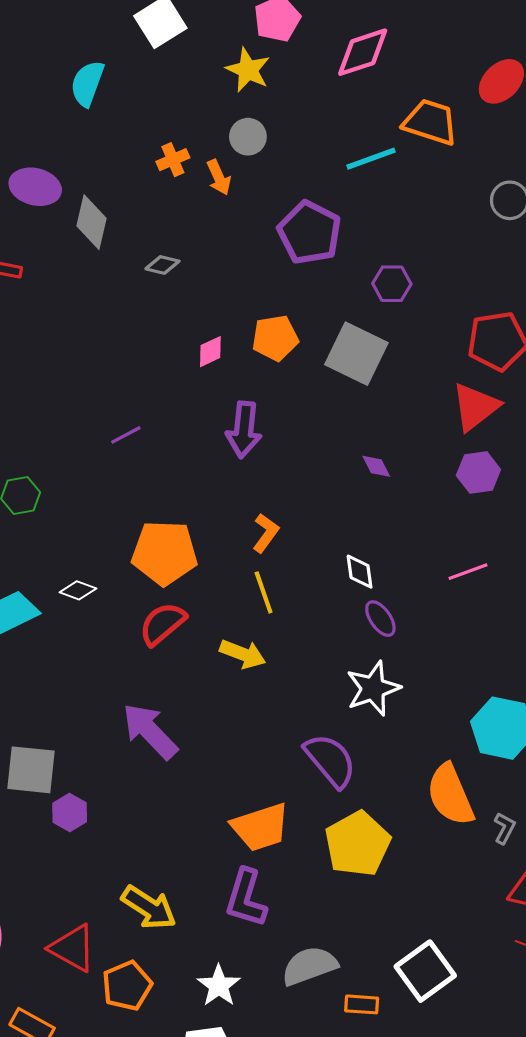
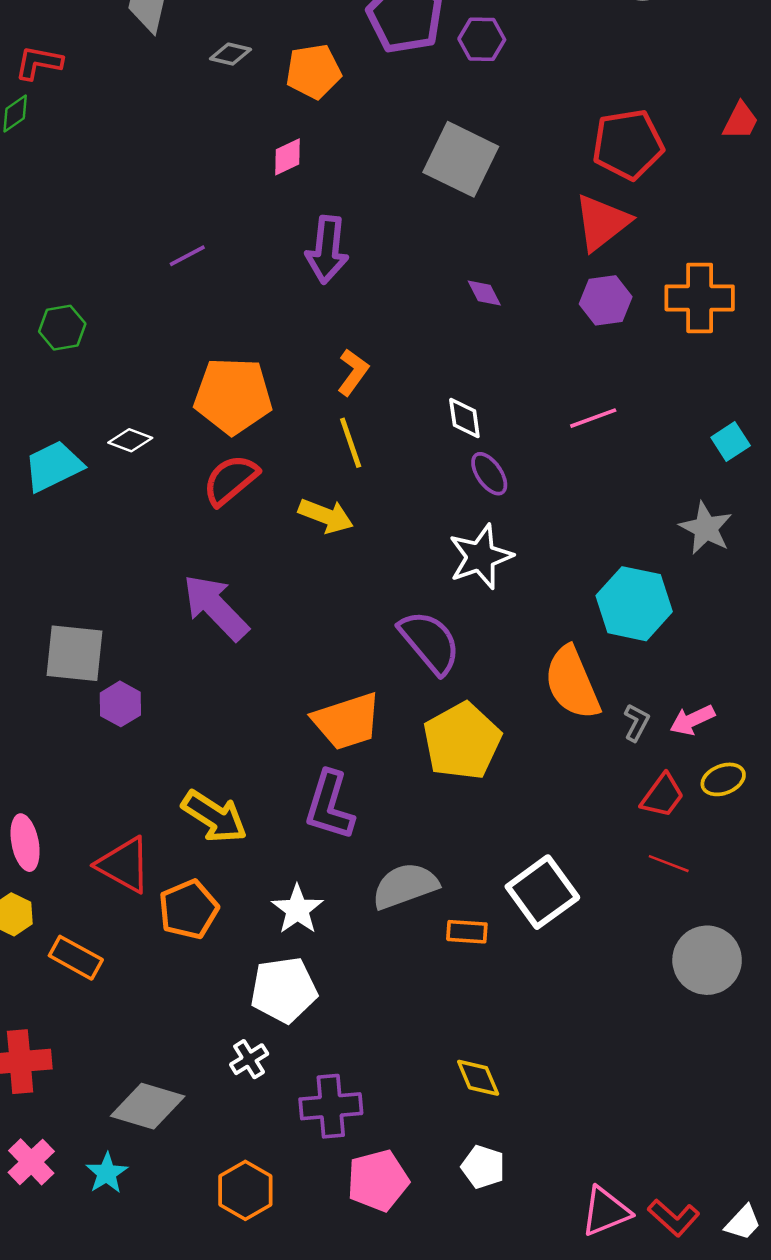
purple hexagon: (392, 284) -> (482, 39), moved
orange pentagon: (275, 338) -> (313, 71), moved

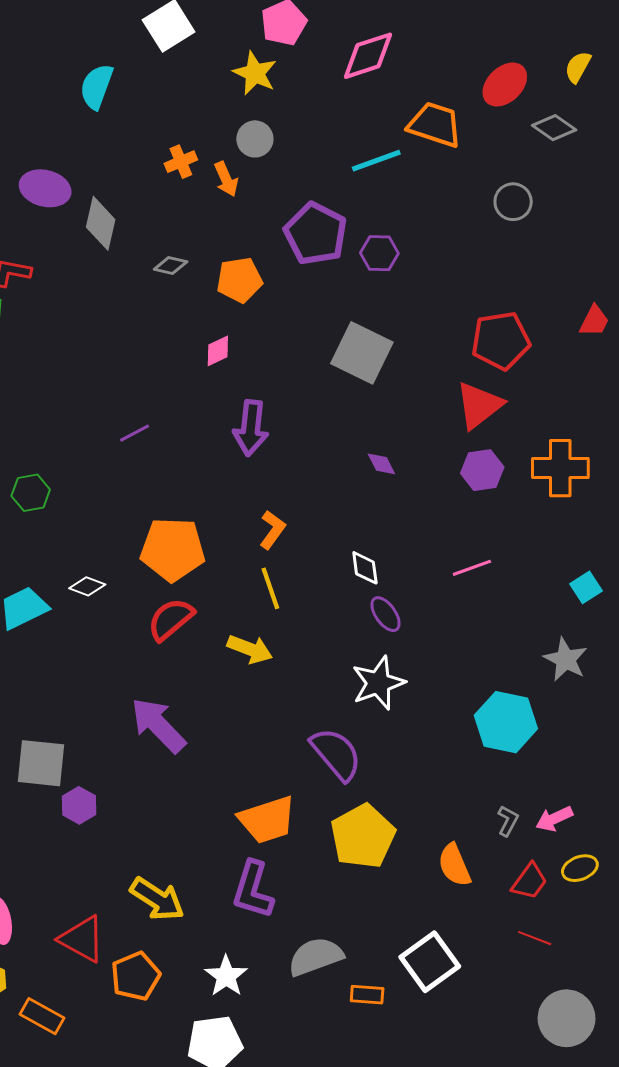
orange semicircle: (572, 683) -> (454, 865), moved, size x0.7

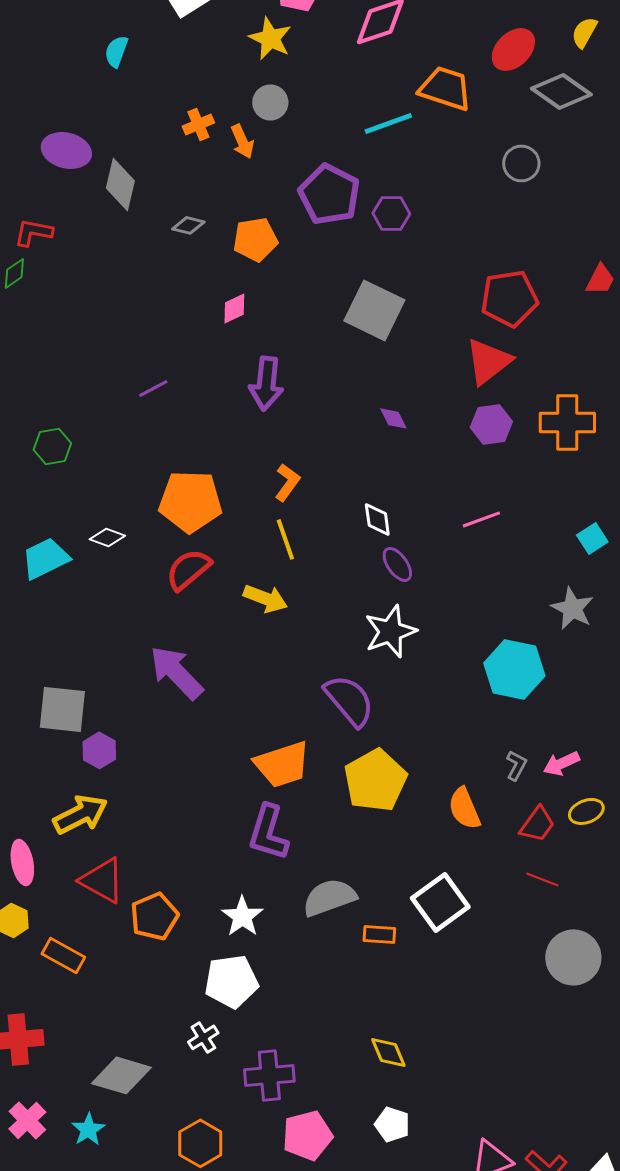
cyan semicircle: (97, 87) -> (116, 51), size x0.7
gray diamond: (554, 128) -> (561, 91), size x1.4
yellow arrow: (157, 899) -> (80, 814), moved, turned -60

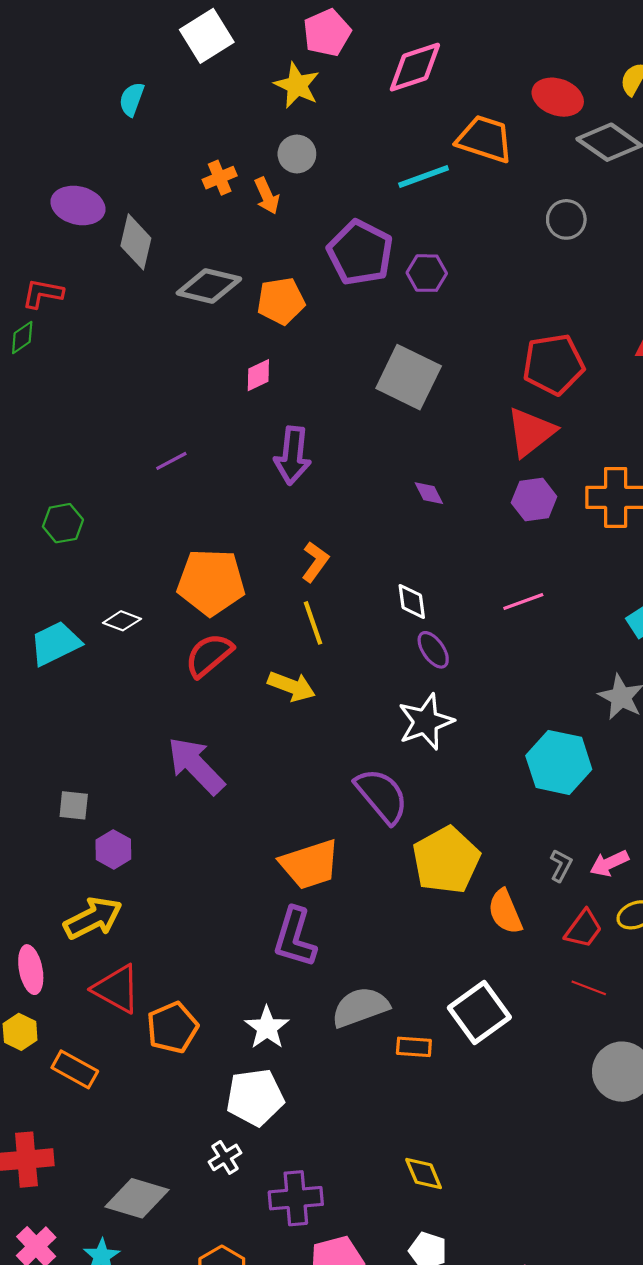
red ellipse: (513, 49) -> (558, 97), turned 63
gray diamond: (188, 225) -> (209, 286), size x1.8
gray square: (62, 709) -> (74, 805), size x0.6
yellow pentagon: (375, 780) -> (446, 860), moved

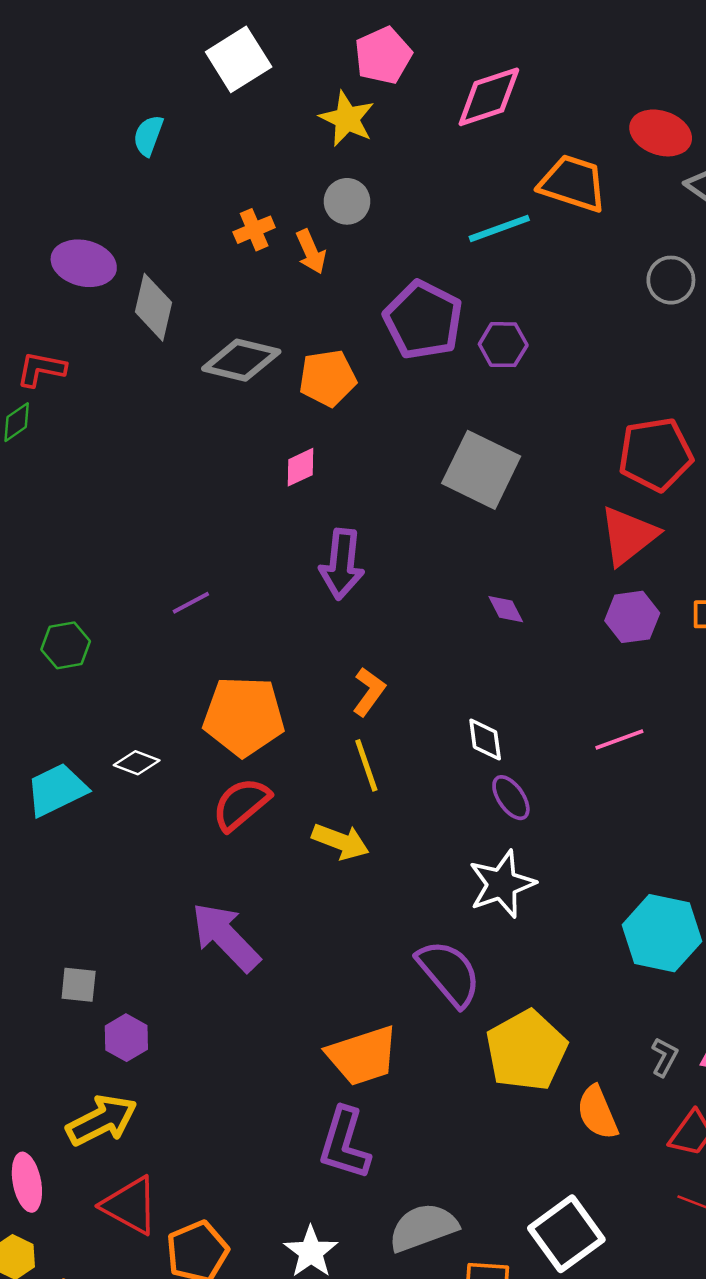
purple line: (171, 461) -> (191, 603), moved

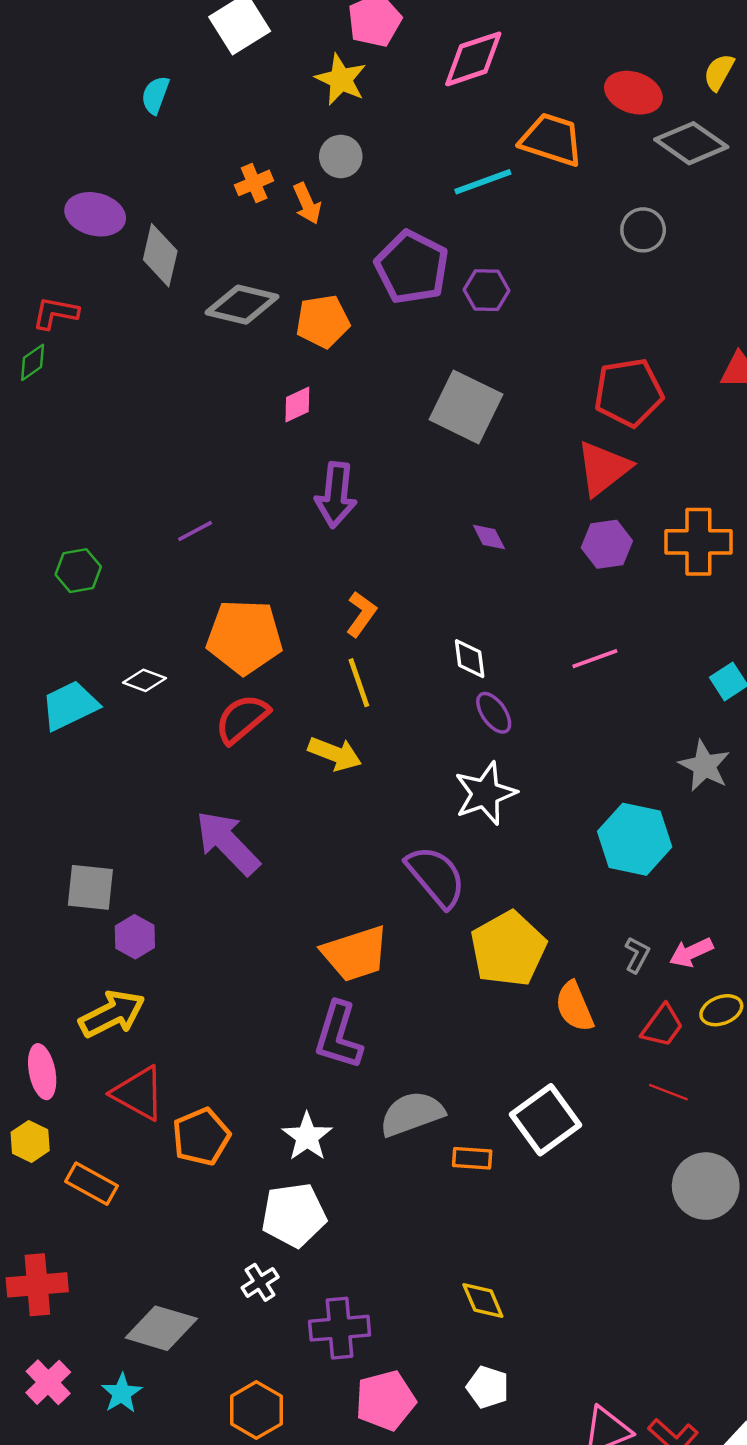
gray square: (79, 985) -> (90, 887), size x1.4

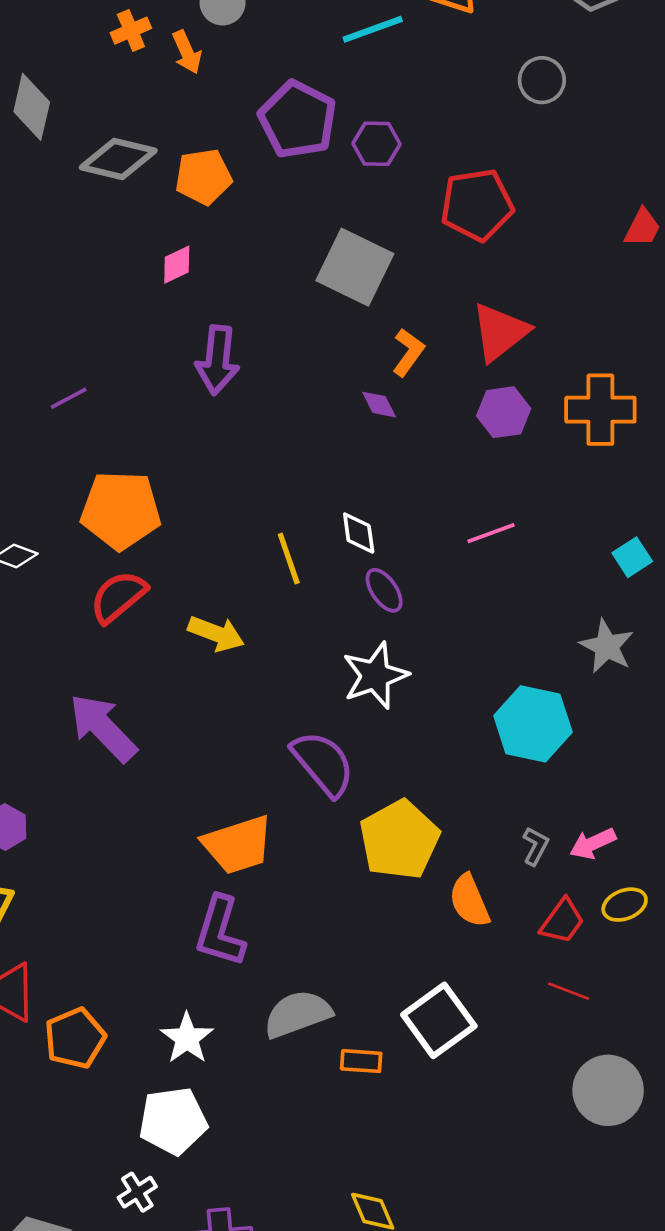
red pentagon: (629, 392) -> (477, 205), moved
orange L-shape: (361, 614) -> (408, 352), moved
yellow line: (359, 683) -> (289, 559), moved

